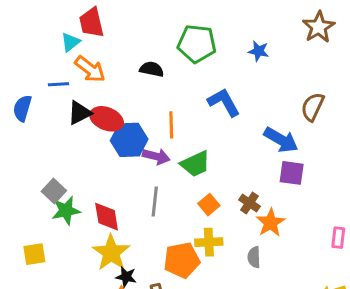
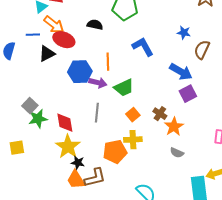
blue star: (258, 51) -> (184, 33), moved
red ellipse: (107, 119) -> (64, 40), moved
purple square: (292, 173) -> (188, 94), turned -36
gray semicircle: (254, 257) -> (177, 153), moved, turned -64

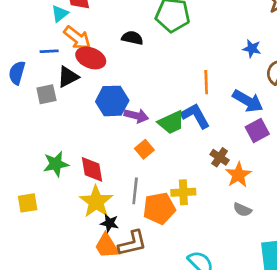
blue L-shape: (143, 47) -> (195, 116), moved
orange line: (108, 62) -> (206, 82), moved
gray square: (30, 106) -> (46, 94), moved, turned 35
gray line: (97, 113) -> (135, 191), moved
orange square: (133, 115) -> (144, 149), moved

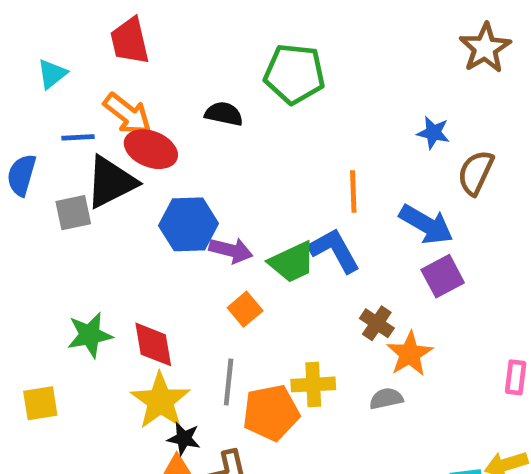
cyan triangle: (60, 14) -> (52, 74), moved
black triangle: (68, 77) -> (111, 182), size x1.4
gray semicircle: (242, 210) -> (386, 399), moved, turned 144

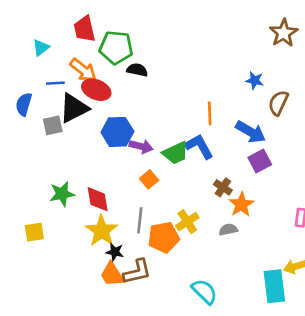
green pentagon: (294, 74) -> (116, 47), moved
yellow cross: (313, 384) -> (187, 222), turned -30

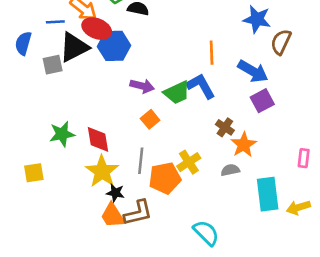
blue star: (255, 80) -> (257, 19), size x1.5
blue hexagon: (117, 132) -> (114, 46), moved
cyan rectangle: (274, 286) -> (268, 194), moved

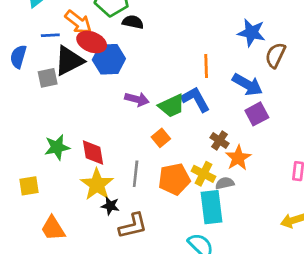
orange square: (150, 119) -> (161, 138), moved
yellow cross: (189, 162) -> (203, 174), moved, turned -30
orange pentagon: (165, 178) -> (174, 179), moved
cyan rectangle: (268, 194) -> (211, 207), moved
orange trapezoid: (113, 215) -> (53, 228), moved

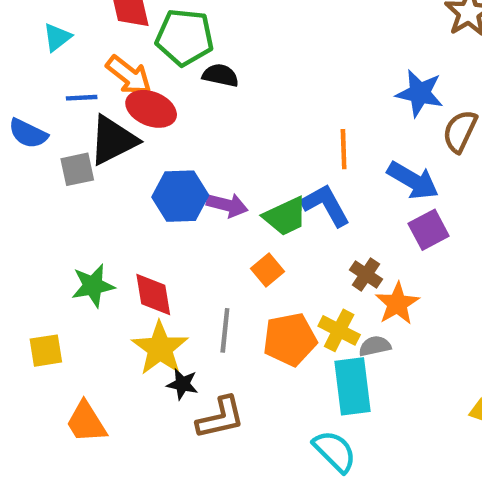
blue semicircle: (18, 57) -> (28, 133), turned -80
blue hexagon: (109, 59) -> (180, 196), moved

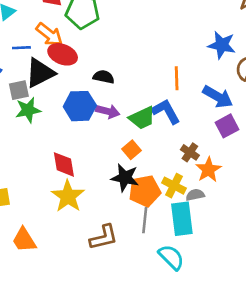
black semicircle: (220, 75) -> (104, 77), moved
green star: (93, 286) -> (28, 110), moved
gray line: (225, 330) -> (145, 220), moved
black star: (182, 384) -> (125, 178), moved, size x1.5

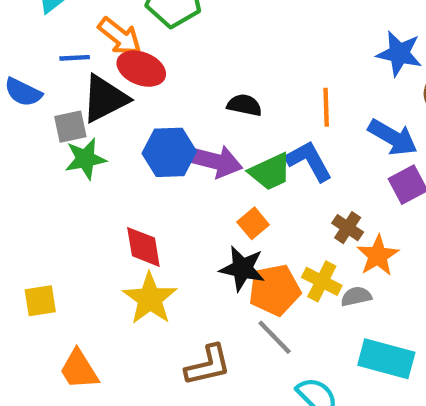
black semicircle: (104, 77) -> (244, 105), moved
purple arrow: (108, 111) -> (214, 161), size x1.4
cyan rectangle: (182, 219) -> (386, 359), moved, turned -68
gray line: (145, 220) -> (275, 337), turned -50

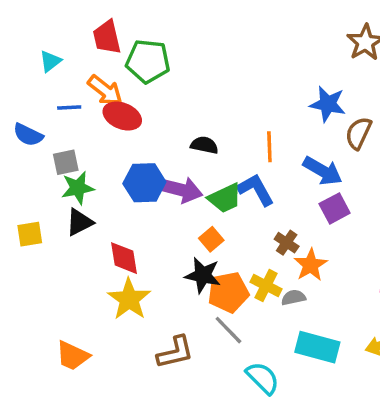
black triangle: (105, 99) -> (79, 222), moved, size x0.7
yellow square: (40, 301) -> (30, 234), moved
orange trapezoid: (79, 370) -> (73, 356), turned -33

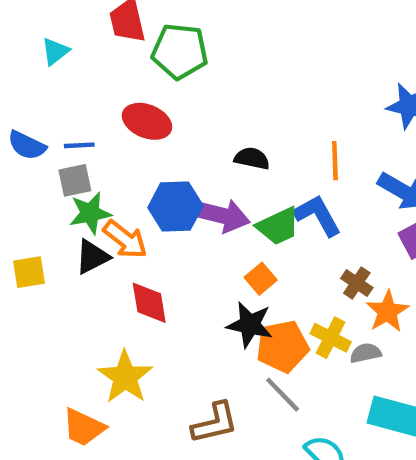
orange arrow: (105, 90) -> (125, 239), moved
blue line: (69, 107) -> (79, 145), moved
yellow star: (129, 299) -> (125, 377), moved

